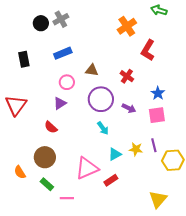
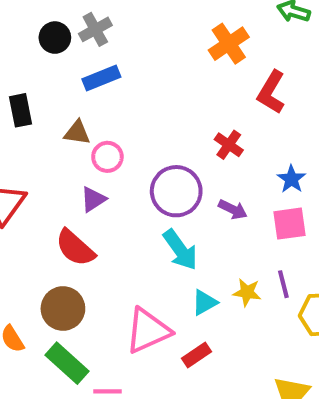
blue rectangle: (63, 53) -> (101, 78), moved
brown triangle: (92, 70) -> (77, 133), moved
red semicircle: (51, 127) -> (75, 248), size x1.5
cyan arrow: (103, 128) -> (180, 250), size x1.5
green rectangle: (47, 184) -> (67, 363), size x1.5

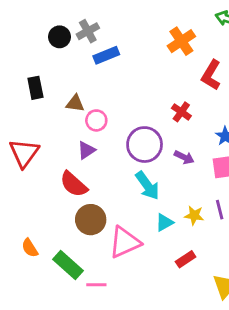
blue rectangle: (101, 78) -> (106, 55), moved
brown circle: (63, 309) -> (91, 220), moved
red rectangle: (196, 355) -> (186, 259), moved

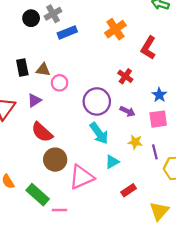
orange cross: (181, 41) -> (115, 29), moved
black rectangle: (35, 88) -> (22, 67), moved
purple triangle: (86, 150) -> (34, 100), moved
yellow star: (194, 215) -> (135, 142), moved

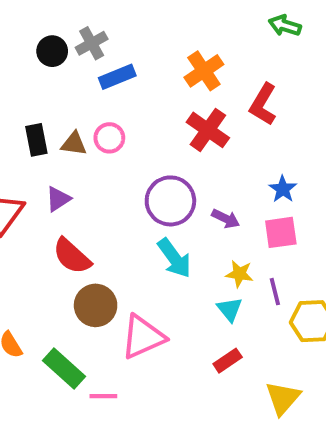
red cross: (125, 76) -> (208, 130), moved, size x1.5
pink circle: (60, 83) -> (109, 138), moved
cyan triangle: (112, 162) -> (230, 309), moved, turned -40

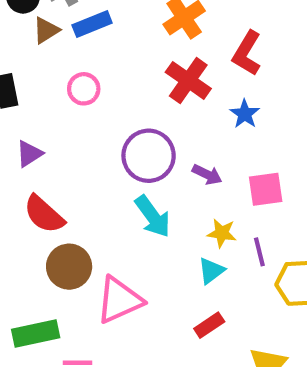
brown triangle: (74, 144) -> (46, 30), moved, turned -40
blue star: (283, 189) -> (245, 114), moved
cyan triangle: (230, 309) -> (211, 271), turned 32
green rectangle: (64, 368) -> (36, 334), turned -54

